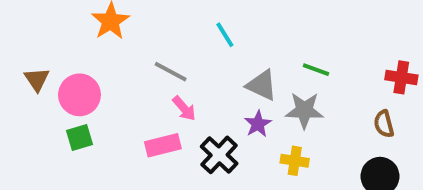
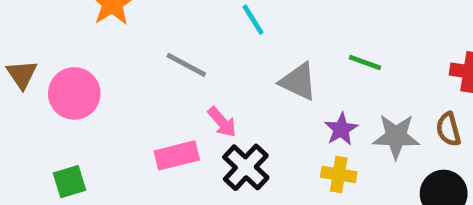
pink arrow: (184, 108) -> (222, 122), moved
gray star: (304, 110) -> (396, 136), moved
purple star: (258, 124) -> (341, 129), moved
green square: (79, 138) -> (69, 182), moved

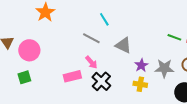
green line: (365, 62) -> (174, 37), moved
gray line: (186, 65) -> (91, 38), moved
green square: (69, 182) -> (24, 77), moved

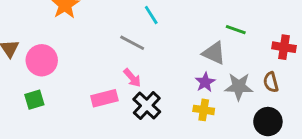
green line: (174, 37) -> (236, 30), moved
gray triangle: (123, 45) -> (214, 53), moved

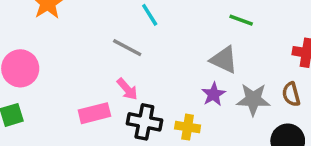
green line: (236, 30) -> (241, 20), moved
black cross: (147, 106) -> (144, 122), turned -32
yellow cross: (204, 110) -> (188, 127), moved

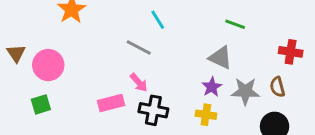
yellow cross: (188, 127) -> (206, 115), moved

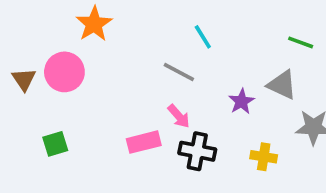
pink circle: (48, 65) -> (64, 72), moved
purple star: (212, 87) -> (242, 101), moved

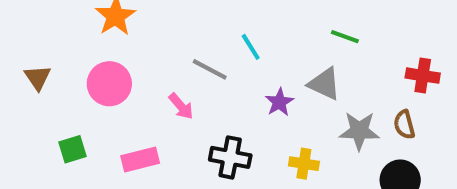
cyan line: (203, 37) -> (251, 47), moved
pink circle: (64, 72) -> (109, 84), moved
pink arrow: (179, 116) -> (181, 106), moved
pink rectangle: (144, 142) -> (140, 160), moved

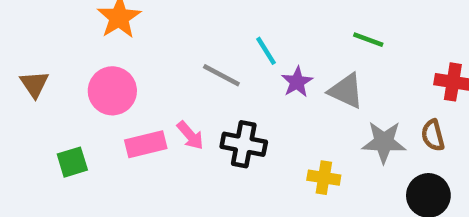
purple star: (279, 102) -> (297, 82), moved
pink arrow: (181, 106) -> (190, 135), moved
black cross: (230, 157) -> (244, 144), moved
pink rectangle: (140, 160) -> (146, 144), moved

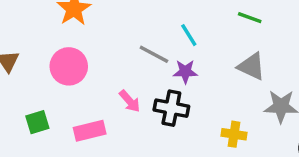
green line: (368, 40) -> (250, 18), moved
purple star: (297, 82) -> (185, 72), moved, turned 30
pink rectangle: (146, 144) -> (90, 131), moved

